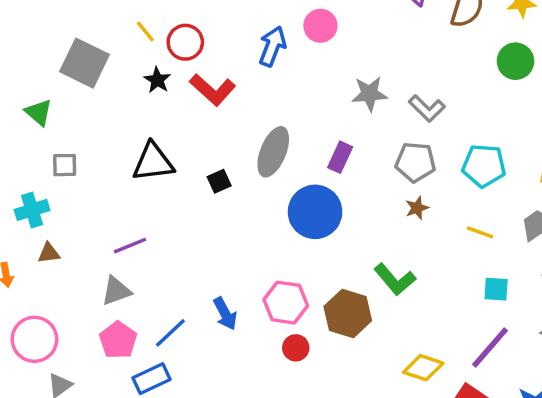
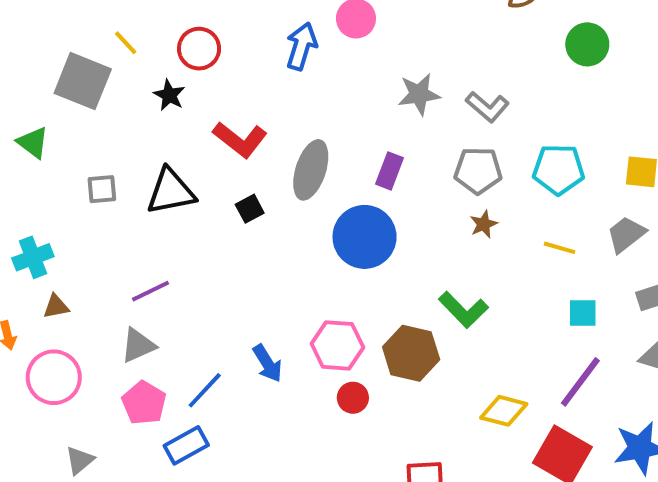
yellow line: (145, 31) -> (126, 43), moved
red L-shape: (213, 90) -> (240, 140), moved
gray square: (65, 165) -> (102, 189), moved
pink circle: (34, 339) -> (54, 377), moved

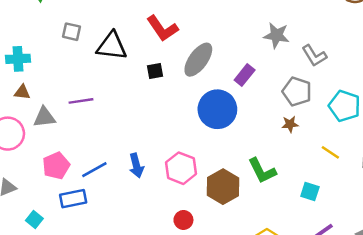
cyan square: (583, 313) -> (310, 191), moved
gray triangle: (138, 345) -> (44, 117), moved
red circle: (353, 398) -> (183, 220), moved

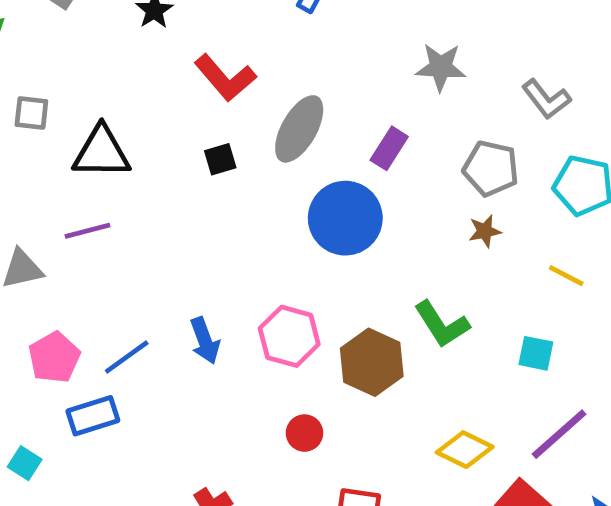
gray square: (72, 32) -> (31, 113), moved
black triangle: (112, 46) -> (102, 152), moved
gray L-shape: (314, 56) -> (546, 99), moved

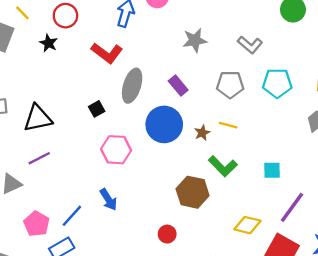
red L-shape: (225, 78) -> (107, 53), moved
purple rectangle: (389, 148) -> (178, 86), turned -60
brown star: (485, 231) -> (202, 133), moved
yellow line: (566, 276) -> (228, 125), moved
pink hexagon: (289, 336) -> (116, 150), moved

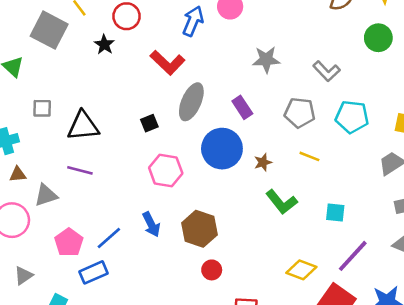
yellow line: (228, 125) -> (309, 156), moved
purple line: (39, 158) -> (80, 170), turned 35
brown hexagon: (193, 192) -> (199, 229), moved

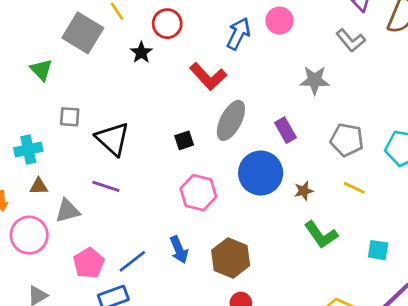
gray L-shape: (326, 71) -> (351, 40), moved
black triangle: (83, 126) -> (113, 139), turned 44

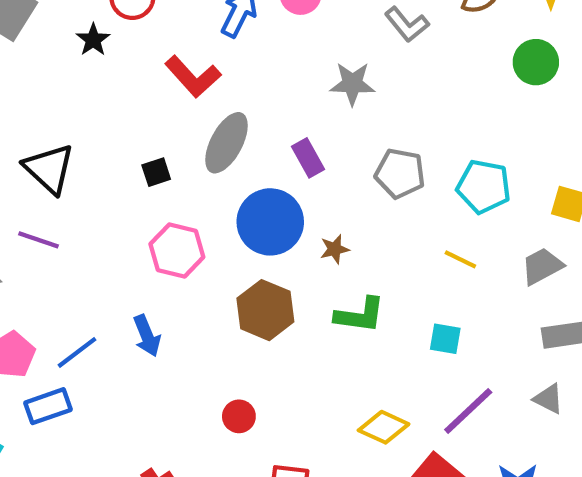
yellow line: (354, 188) -> (460, 259), moved
green L-shape: (321, 235) -> (360, 315), turned -48
brown hexagon: (231, 258) -> (265, 310), moved

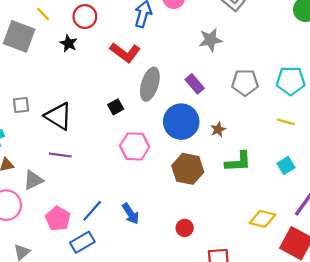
blue arrow: (147, 336) -> (131, 214), moved
cyan square: (445, 339) -> (286, 166), turned -30

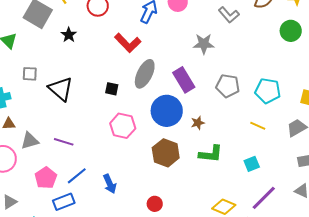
black star: (69, 43) -> (69, 35), moved
purple rectangle: (195, 84) -> (184, 80), size x1.4
black square: (116, 107) -> (112, 89), turned 32
purple line: (60, 155) -> (64, 142), moved

